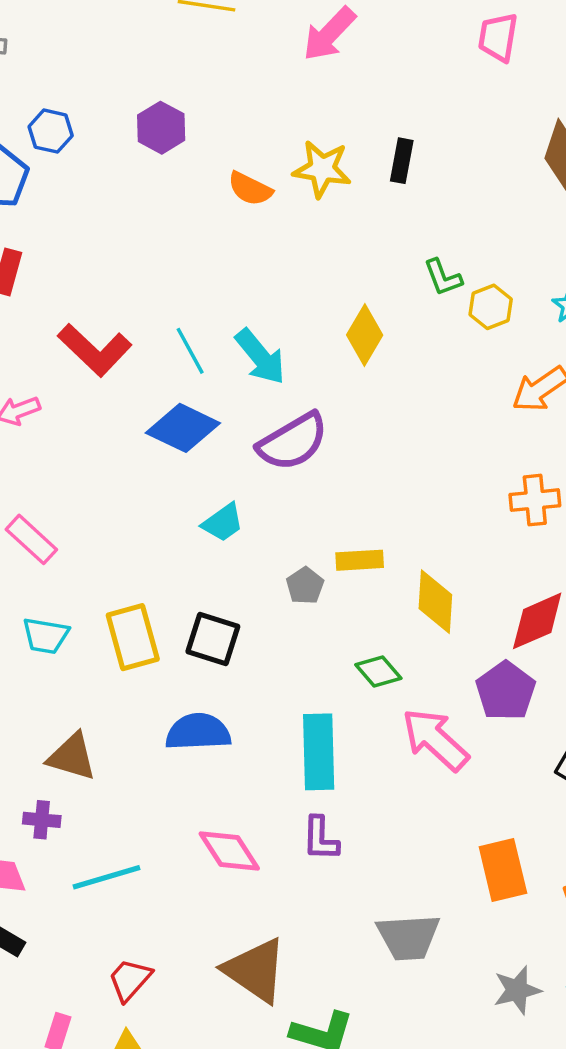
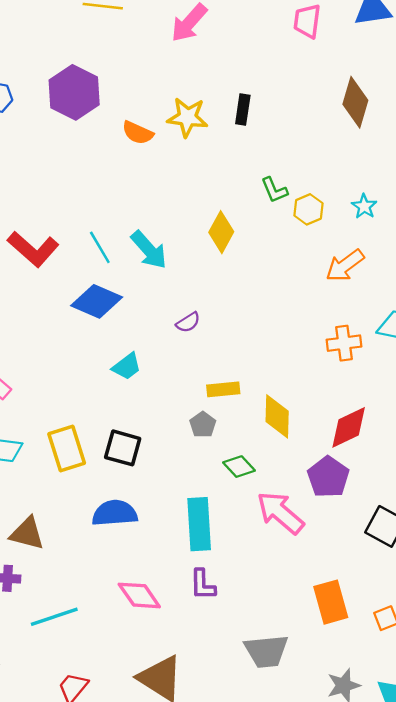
purple hexagon: (161, 128) -> (74, 92), size x1.5
purple semicircle: (293, 442) -> (188, 322), moved, size x0.5
gray pentagon: (305, 586) -> (203, 425), moved

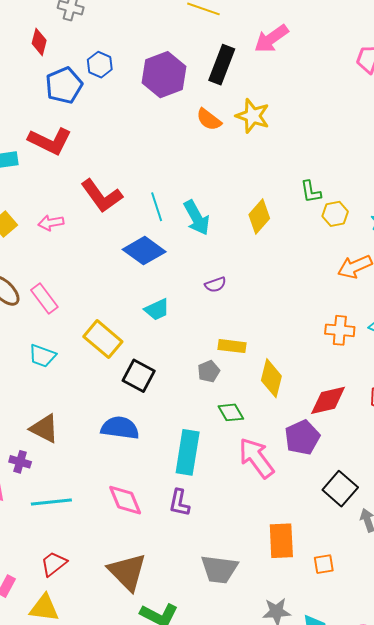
black rectangle: (243, 110) -> (222, 65), moved, size x1.5
yellow rectangle: (67, 449) -> (103, 339), moved, turned -45

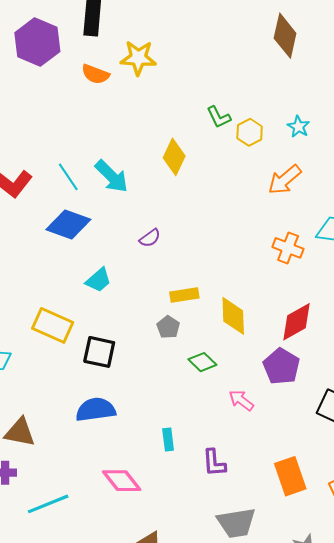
orange cross: (340, 330) -> (288, 248), turned 32
cyan rectangle: (188, 452) -> (168, 439), moved, size x0.5
pink arrow: (256, 458) -> (241, 400), size x0.6
purple L-shape: (179, 503) -> (214, 463), moved

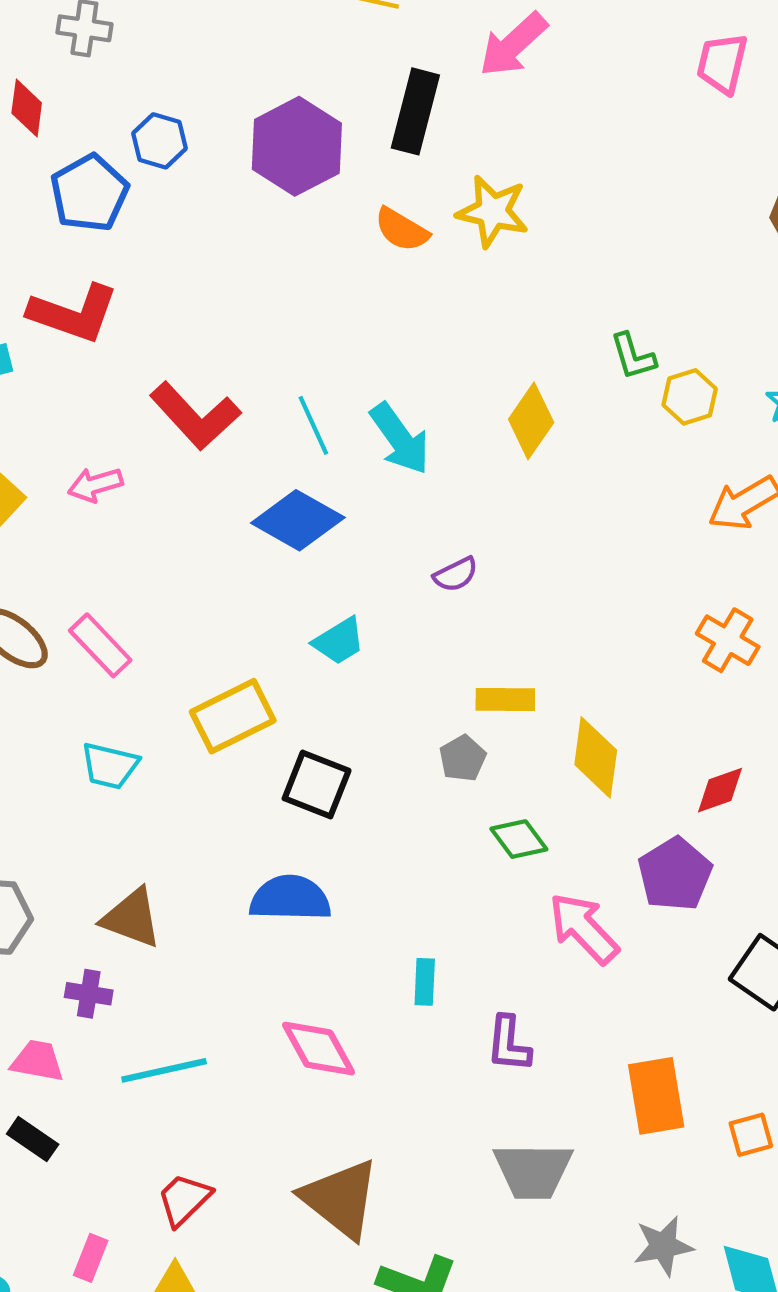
red diamond: (297, 322) -> (720, 790), size x0.7
yellow rectangle: (53, 325) -> (233, 716), turned -60
pink arrow: (241, 400) -> (584, 928), size x1.5

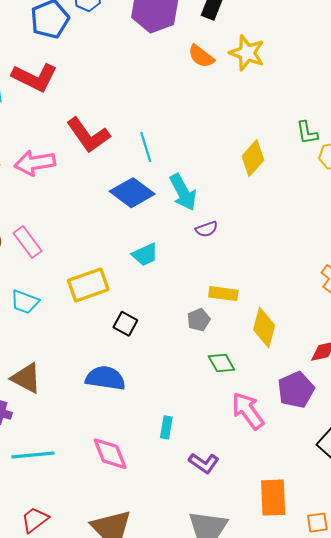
cyan arrow: (400, 439) -> (183, 192), moved
pink arrow: (95, 485) -> (35, 163), size x1.5
black square: (317, 784) -> (125, 324), size x0.7
purple L-shape: (509, 1044) -> (204, 463), turned -68

